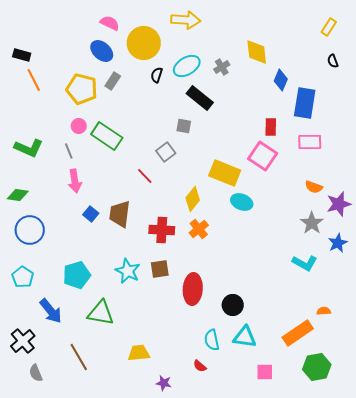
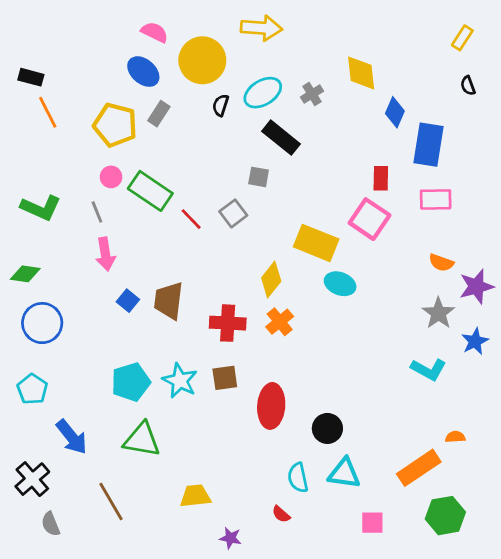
red line: (145, 176) -> (191, 219), moved
cyan pentagon: (77, 275) -> (131, 382), moved

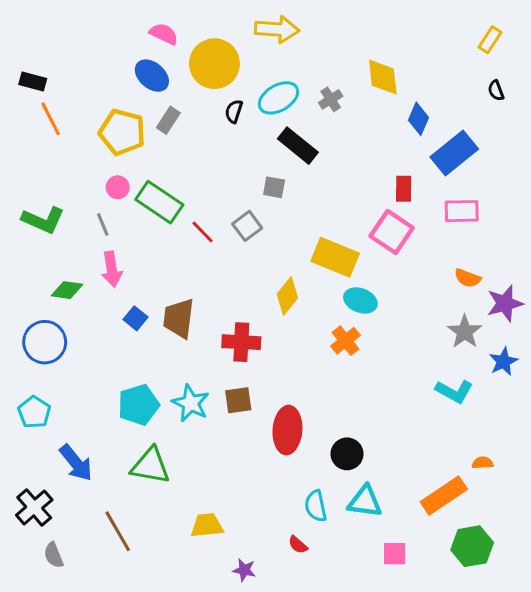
blue rectangle: (429, 145) -> (454, 153), turned 42
green diamond: (25, 274) -> (67, 290), moved
orange cross: (280, 322) -> (346, 341), moved

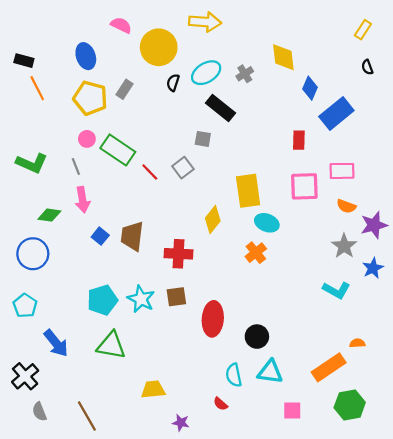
blue ellipse: (152, 76) -> (86, 56), moved, turned 30
pink rectangle: (462, 211) -> (342, 171), moved
pink square: (392, 232) -> (304, 186), moved, turned -36
yellow rectangle: (335, 257) -> (248, 191), turned 60
brown line: (118, 531) -> (87, 416), moved

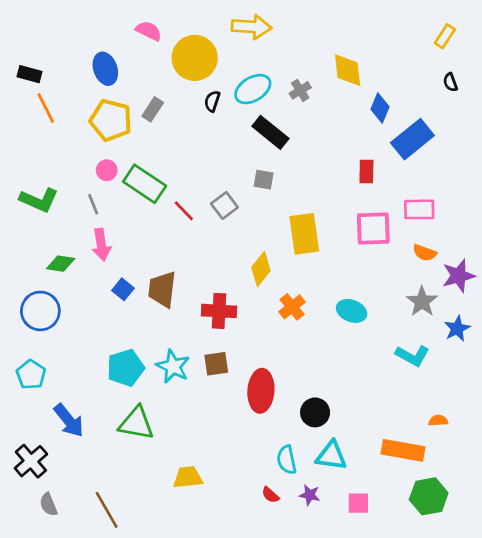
gray square: (203, 139) -> (264, 180), moved
cyan ellipse: (267, 223) -> (352, 311), moved
orange cross: (256, 253) -> (292, 307), moved
orange rectangle: (329, 367) -> (403, 450), turned 44
purple star: (181, 423) -> (310, 495), moved

